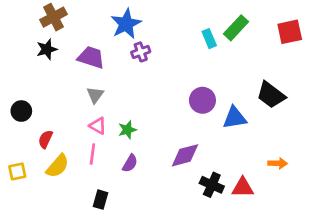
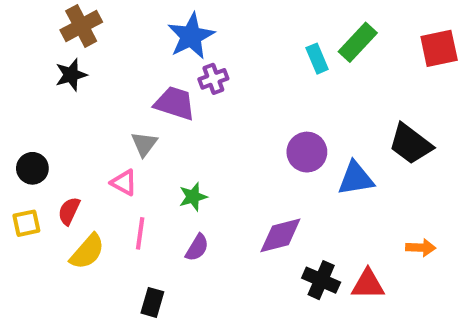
purple trapezoid: (91, 57) -> (175, 103), moved
pink triangle: (98, 126) -> (124, 183), moved
yellow square: (17, 171) -> (26, 223), moved

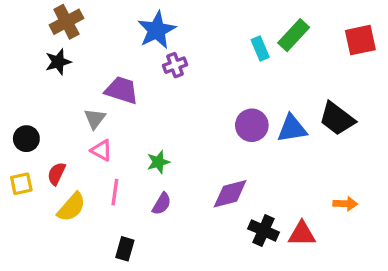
purple trapezoid: (175, 103) -> (122, 90), moved
gray triangle: (144, 144) -> (95, 119), moved
blue triangle: (356, 178) -> (292, 129), moved

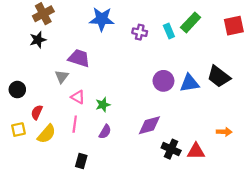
blue star: (157, 30) -> (102, 19), turned 30
purple cross: (175, 65) -> (140, 32), moved, turned 32
pink triangle: (102, 150) -> (78, 97), moved
yellow square: (21, 184) -> (18, 130), moved

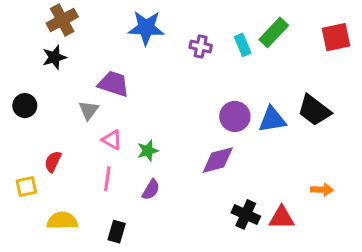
black circle: (17, 90) -> (25, 106), moved
purple diamond: (149, 125) -> (218, 160), moved
yellow semicircle: (47, 134) -> (62, 221), moved, turned -132

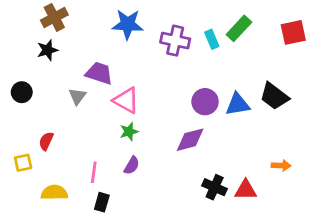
purple cross: (201, 46) -> (175, 41), size x1.5
pink triangle: (112, 140) -> (126, 100), moved, size x1.5
pink line: (107, 179) -> (94, 172), moved

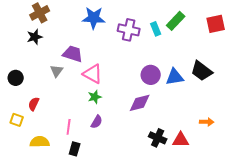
black circle: (22, 92) -> (16, 78), moved
yellow square: (23, 163) -> (17, 120), turned 32

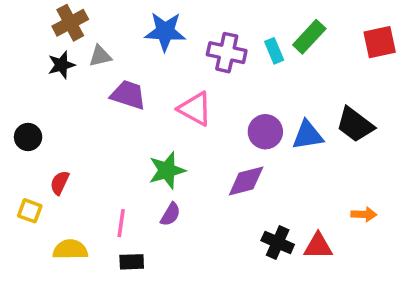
gray triangle: (57, 71) -> (100, 56), moved, turned 40
pink triangle: (93, 74) -> (195, 109), moved
green star: (95, 97) -> (167, 170), size x1.5
black rectangle: (75, 149) -> (132, 262), turned 72

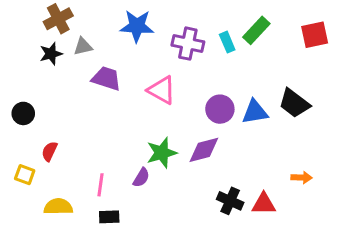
green star: (167, 170) -> (162, 153), moved

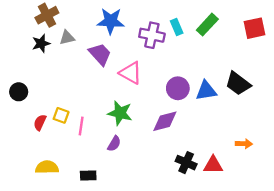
cyan rectangle: (227, 42) -> (177, 27), moved
purple trapezoid: (106, 78) -> (100, 54), moved, turned 30
green star: (162, 153) -> (120, 113), moved, turned 30
yellow square: (25, 175) -> (61, 115), moved
pink line: (100, 185) -> (81, 126), moved

